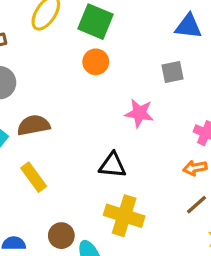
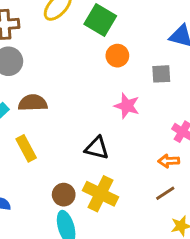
orange circle: (96, 62) -> (117, 56), moved
brown circle: (61, 236) -> (64, 195), moved

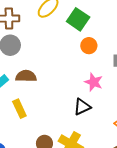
black triangle: (97, 148) -> (82, 107), moved, turned -42

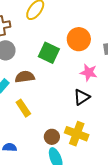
green square: (78, 19) -> (49, 53), moved
orange circle: (89, 46) -> (79, 39), size x1.5

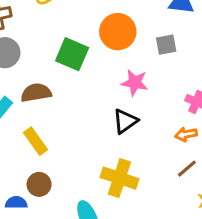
brown circle: (52, 137) -> (39, 184), moved

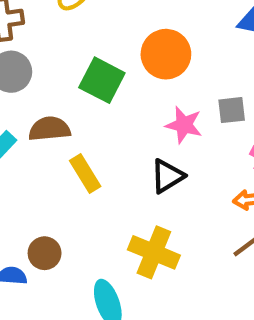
gray square: (166, 45) -> (232, 110), moved
yellow rectangle: (36, 141) -> (85, 174), moved

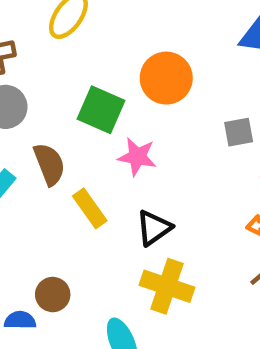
pink star: (184, 125) -> (137, 157), moved
brown semicircle: (49, 129) -> (49, 164), turned 78
black triangle: (167, 176) -> (154, 228), moved

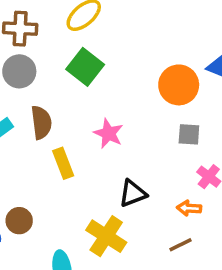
orange circle: (166, 78) -> (179, 85), moved
green square: (101, 110) -> (85, 67), moved
black triangle: (154, 228) -> (133, 194), moved

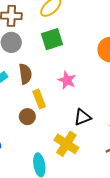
green square: (85, 67) -> (52, 39), turned 35
brown circle: (19, 221) -> (27, 117), moved

